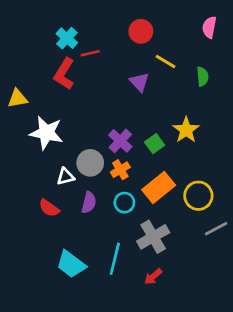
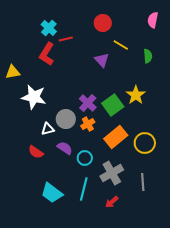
green square: (155, 144) -> (113, 105), size x1.5
purple semicircle: (89, 203) -> (65, 148), turned -70
cyan circle: (124, 203) -> (85, 158), moved
gray line: (216, 229) -> (143, 182), moved, turned -66

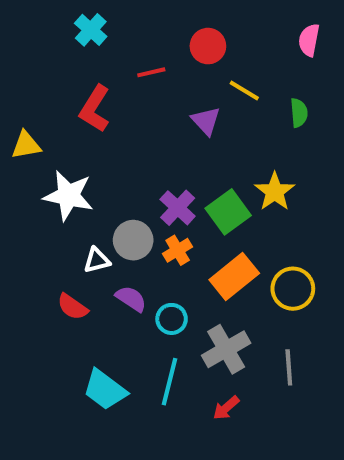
cyan cross: (49, 28) -> (91, 30), moved
red line: (66, 39) -> (151, 72), moved

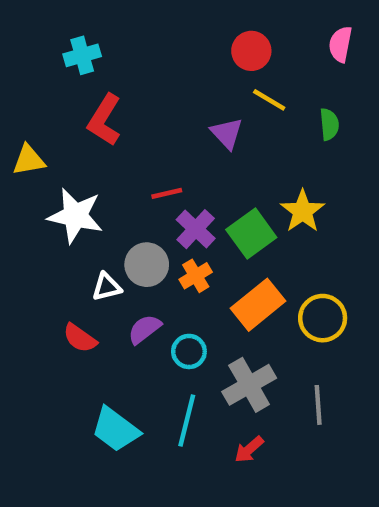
cyan cross: (91, 30) -> (82, 55), moved, turned 32
red circle: (208, 46) -> (251, 51), moved
red line: (151, 72) -> (167, 193), moved
purple semicircle: (131, 299) -> (144, 329), turned -72

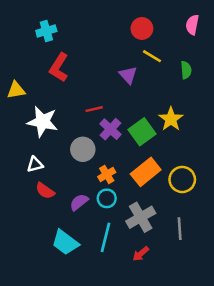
orange cross: (196, 276) -> (107, 174), moved
white triangle: (107, 287) -> (35, 164), moved
purple semicircle: (144, 329) -> (79, 202), moved

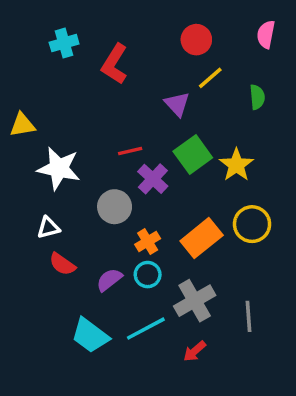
yellow line: (152, 56) -> (210, 78), turned -72
red L-shape: (59, 67) -> (115, 64), moved
green square: (142, 132) -> (193, 154), moved
yellow circle: (182, 179) -> (252, 224), moved
cyan line: (105, 237) -> (146, 329), turned 48

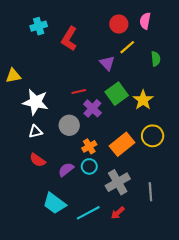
pink semicircle: (266, 34) -> (145, 21), moved
white triangle: (48, 228) -> (35, 132), moved
cyan line: (146, 329) -> (88, 213), moved

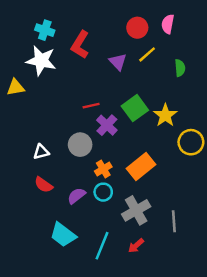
cyan cross: (39, 26) -> (45, 30), turned 35
purple triangle: (107, 63) -> (118, 62), moved
white star: (35, 102) -> (41, 61), moved
yellow circle: (153, 136) -> (191, 142), moved
cyan line: (88, 213) -> (102, 246), turned -40

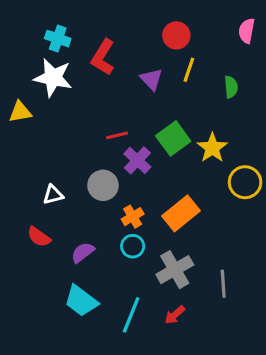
pink semicircle: (168, 24) -> (247, 31), moved
yellow line: (147, 54) -> (189, 70), turned -30
red semicircle: (44, 185) -> (39, 237), moved
purple semicircle: (76, 196) -> (83, 252), moved

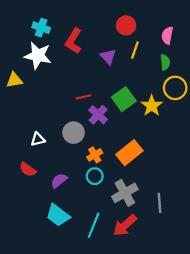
pink semicircle: (247, 31) -> (167, 35), moved
yellow circle: (245, 182) -> (175, 88), moved
red arrow: (175, 315) -> (125, 225), size x1.6

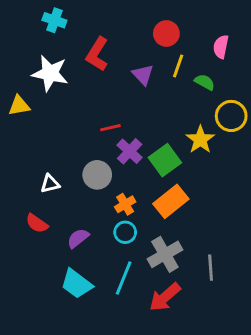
cyan cross: (41, 28) -> (54, 20), moved
green semicircle: (165, 62) -> (205, 82), moved, turned -56
green square: (124, 99) -> (165, 160), moved
cyan line: (94, 225) -> (124, 278), moved

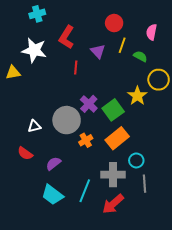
cyan cross: (54, 20) -> (37, 14), turned -35
red line: (110, 128) -> (76, 67), moved, turned -72
gray circle: (97, 175) -> (67, 120), size x1.4
cyan circle: (125, 232) -> (136, 160), moved
gray cross: (165, 254) -> (113, 175), turned 30

